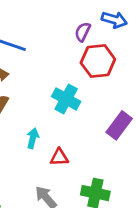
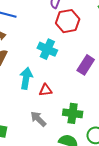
cyan arrow: (33, 138) -> (26, 78), size x1.5

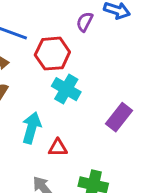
red hexagon: (68, 21) -> (52, 54), moved

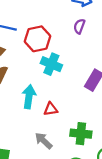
purple semicircle: (85, 22) -> (79, 26), moved

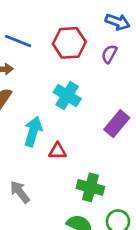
red hexagon: (37, 39) -> (69, 43), moved
gray arrow: (44, 141) -> (20, 192), moved

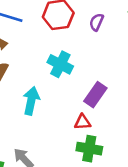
purple rectangle: (117, 124) -> (95, 95), moved
red triangle: (58, 151) -> (83, 122), moved

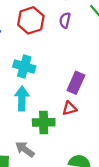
cyan cross: (60, 64) -> (24, 66), moved
green cross: (89, 149) -> (44, 122), moved

